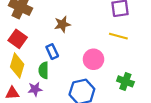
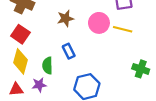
blue rectangle: (52, 52) -> (69, 51), moved
pink circle: (93, 59) -> (99, 23), moved
green cross: (125, 81) -> (141, 69), moved

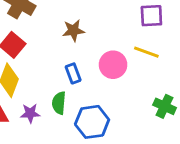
pink circle: (99, 23) -> (113, 65), moved
green semicircle: (47, 66) -> (59, 103), moved

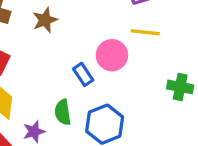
brown star: (73, 30) -> (45, 20), moved
blue rectangle: (73, 73) -> (83, 74), moved

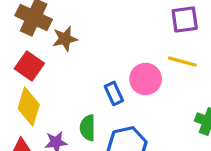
brown star: (45, 20) -> (65, 39), moved

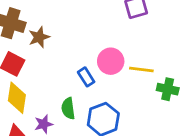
yellow line: (182, 62) -> (141, 70), moved

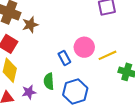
yellow line: (141, 70) -> (108, 55), turned -36

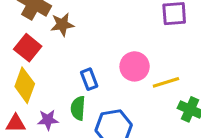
blue rectangle: (64, 58) -> (89, 79), moved

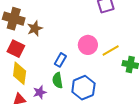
blue rectangle: (89, 79) -> (60, 60), turned 64

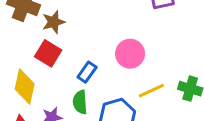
red square: (16, 49) -> (48, 53), moved
yellow line: (111, 51) -> (151, 91), moved

